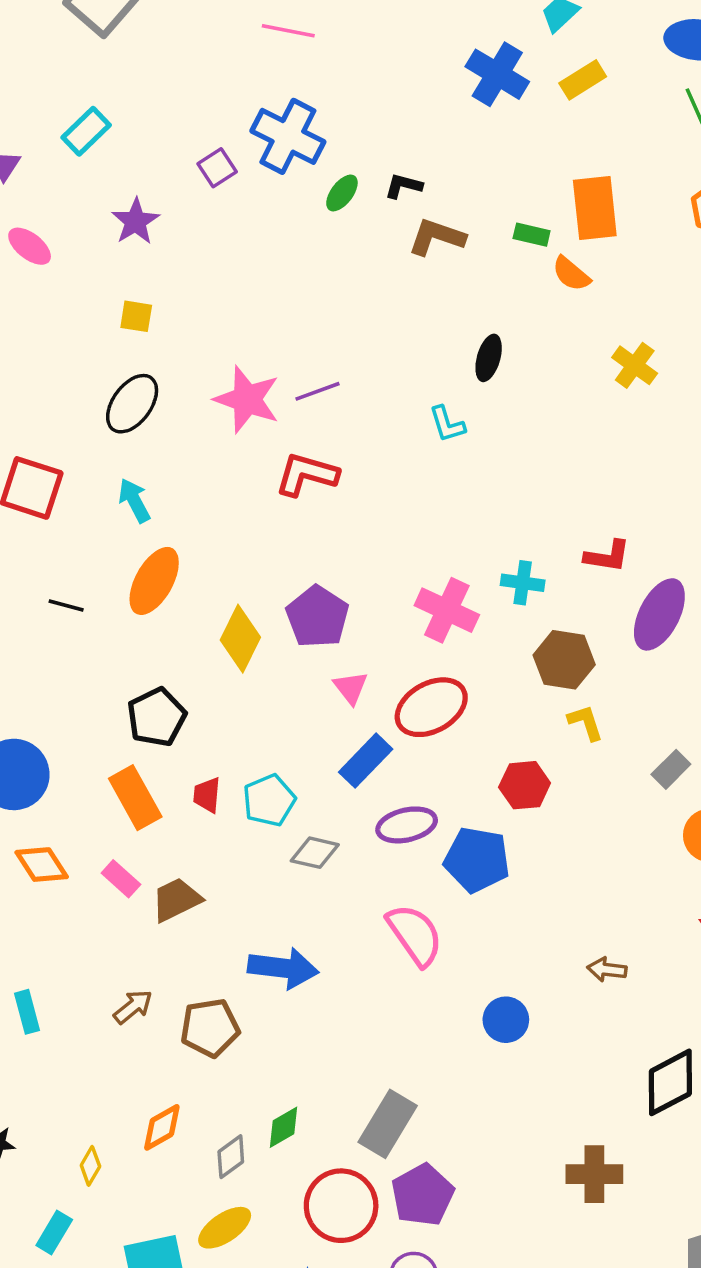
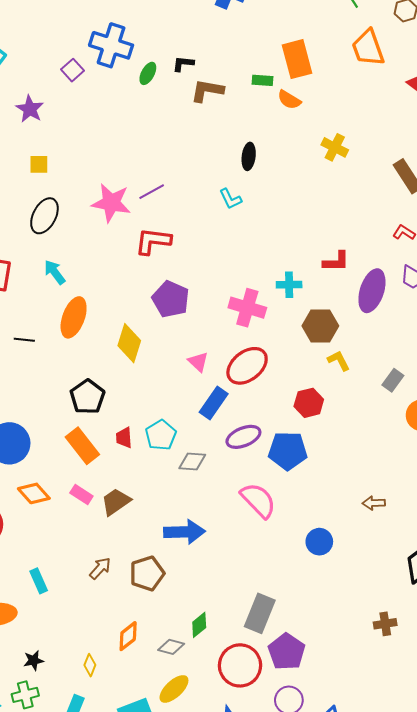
purple pentagon: (317, 617) -> (171, 299), moved
gray diamond: (231, 1157) -> (171, 647), turned 60
brown cross: (594, 1174) -> (385, 624), size x0.7

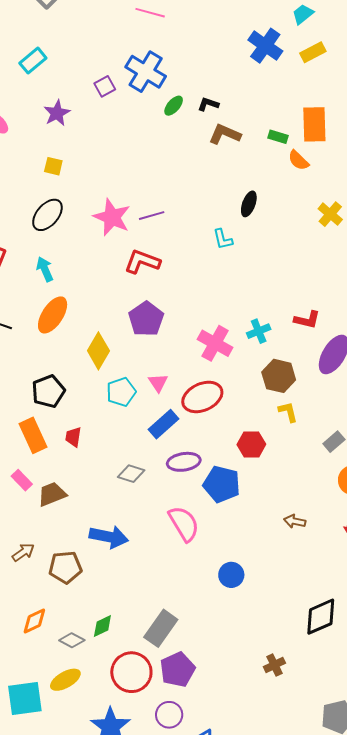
cyan cross: (289, 285) -> (259, 331), turned -35
cyan pentagon: (161, 435) -> (121, 392), moved
brown arrow: (374, 503) -> (295, 521), moved
brown cross: (385, 624) -> (274, 665), turned -30

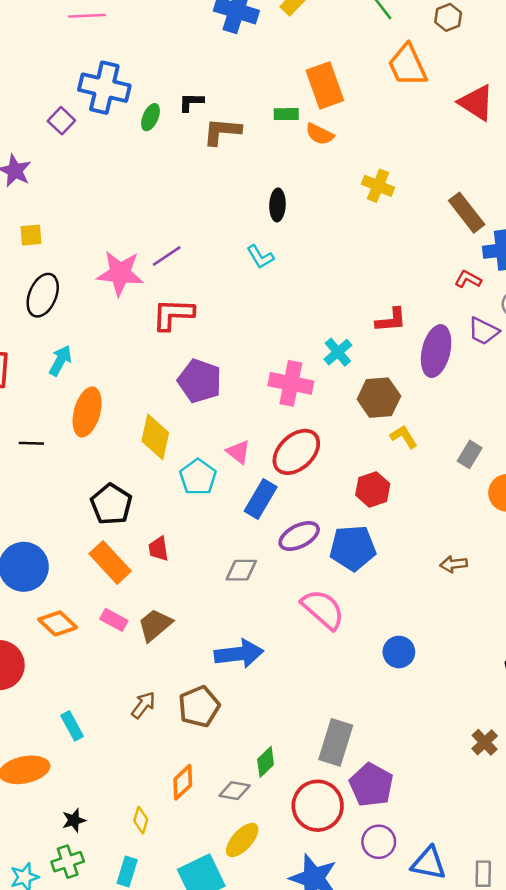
cyan arrow: (45, 269) -> (60, 361), turned 70

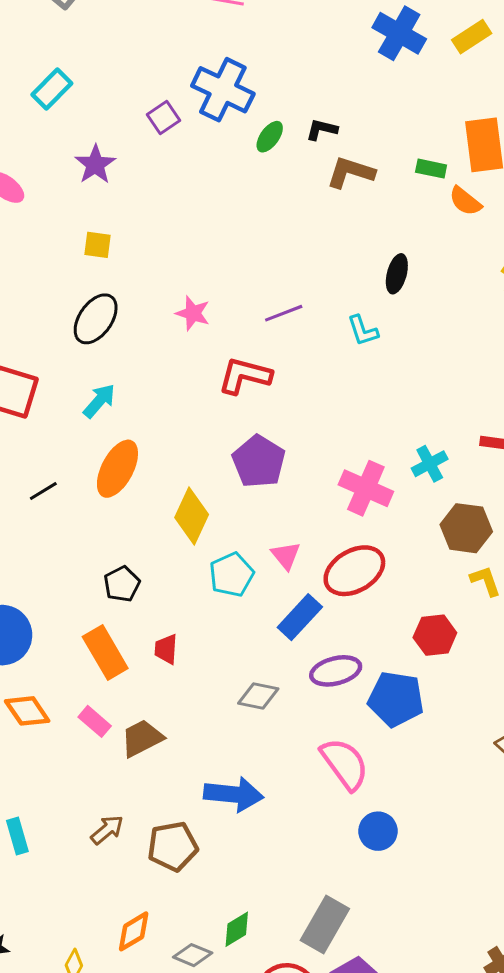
purple line: (167, 256) -> (284, 313), moved
pink star: (120, 273) -> (193, 313), size x0.6
black line: (31, 443) -> (43, 491), turned -45
black pentagon: (111, 504) -> (122, 584), size x0.7
blue circle: (399, 652) -> (378, 831), moved

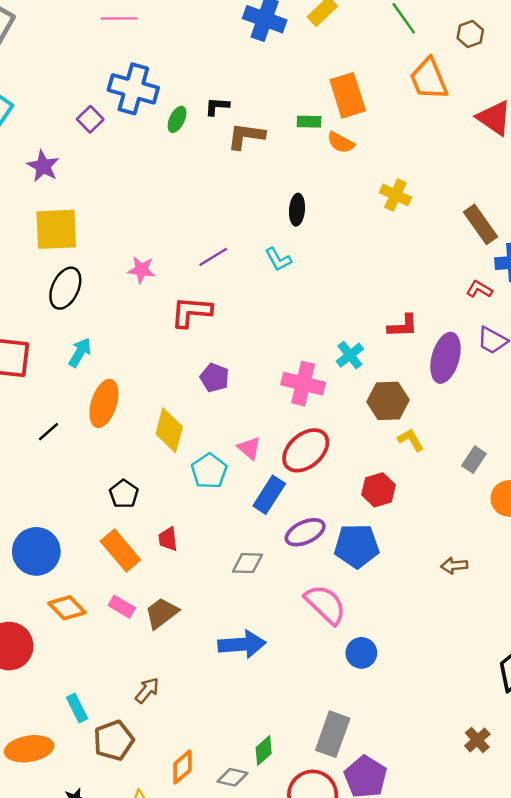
yellow square: (98, 245) -> (56, 229), size x2.0
purple pentagon: (259, 461) -> (215, 378), size x0.7
brown pentagon: (173, 846) -> (114, 740), moved

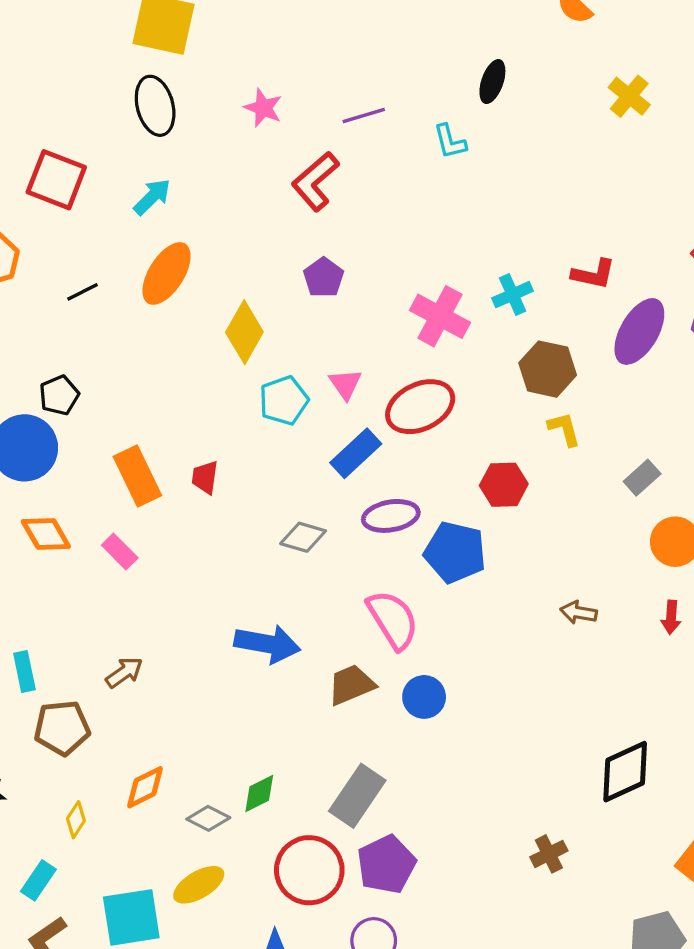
black ellipse: (65, 288) -> (155, 106), turned -54
red L-shape: (191, 312) -> (315, 181), turned -60
black pentagon: (124, 494) -> (59, 395), moved
brown trapezoid: (162, 613) -> (351, 685), moved

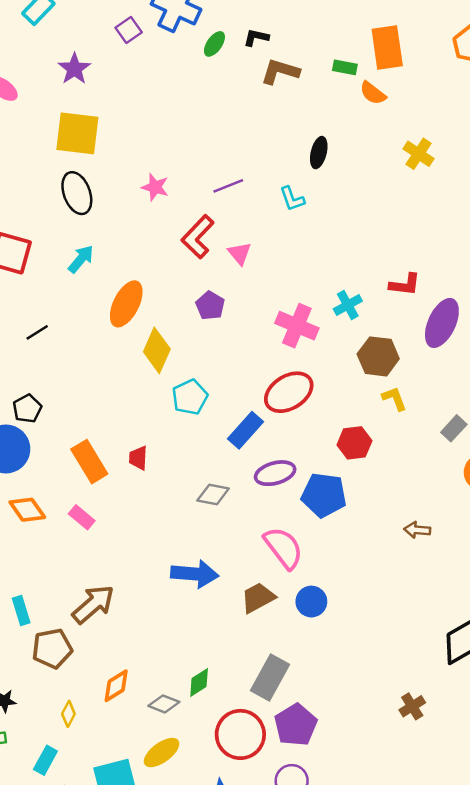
orange ellipse: (167, 273) -> (126, 304), moved
pink triangle: (345, 384) -> (240, 253), moved
brown arrow: (124, 672) -> (93, 604), size x1.6

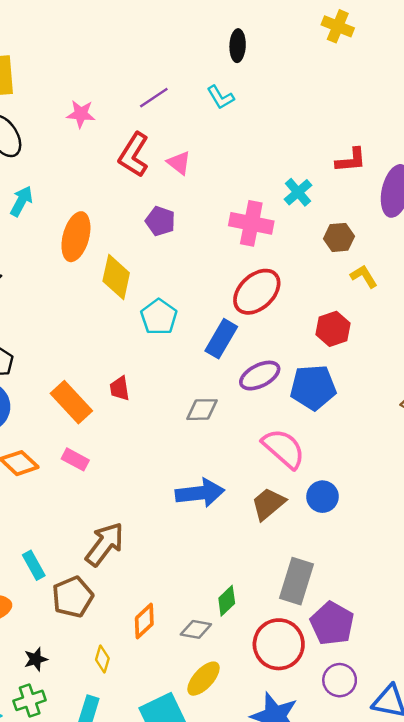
brown hexagon: (378, 356) -> (339, 237), size x0.7

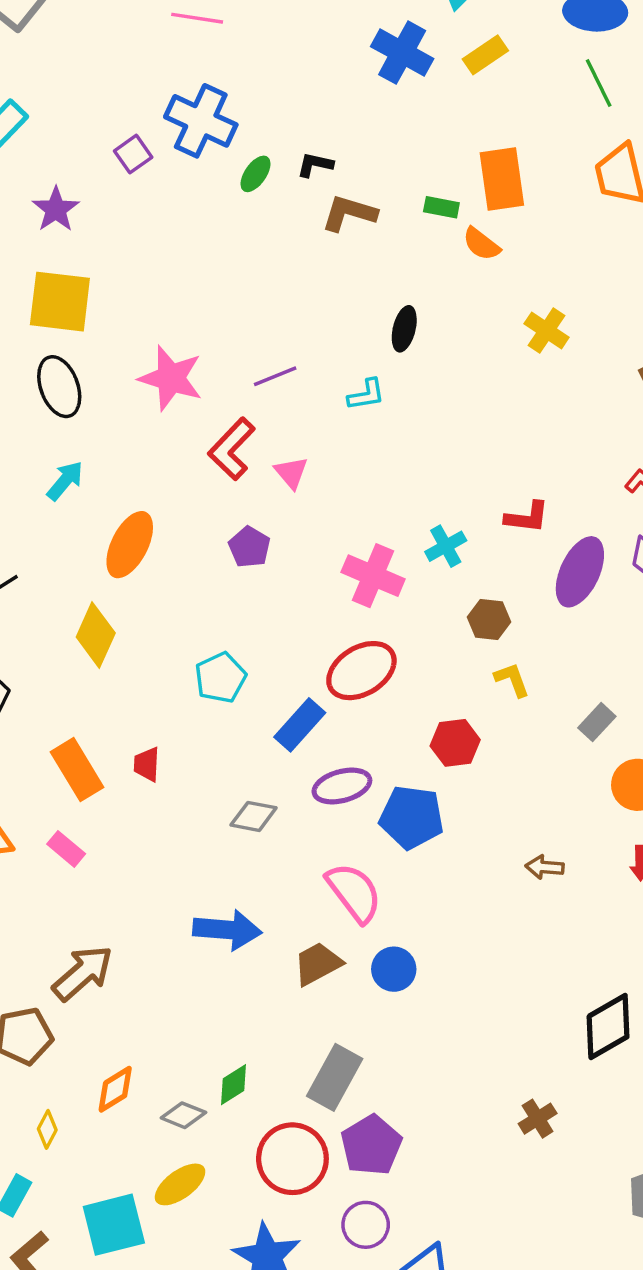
cyan L-shape: (220, 97) -> (366, 395), turned -80
pink star: (81, 114) -> (171, 378), size x1.6
yellow diamond: (116, 277) -> (96, 635), moved

